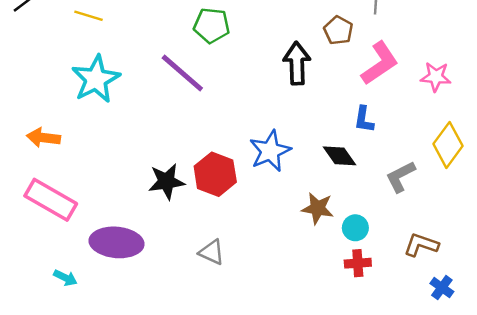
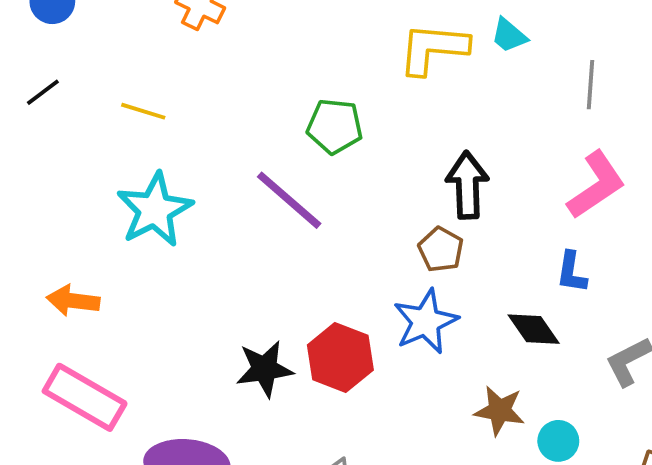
brown pentagon: (338, 30) -> (441, 250), moved

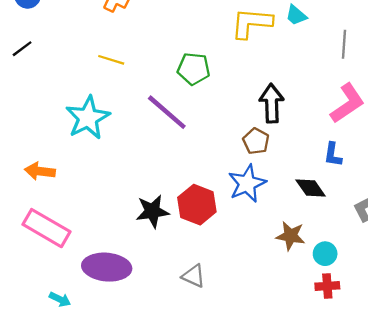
yellow line: (143, 111) -> (111, 60), moved

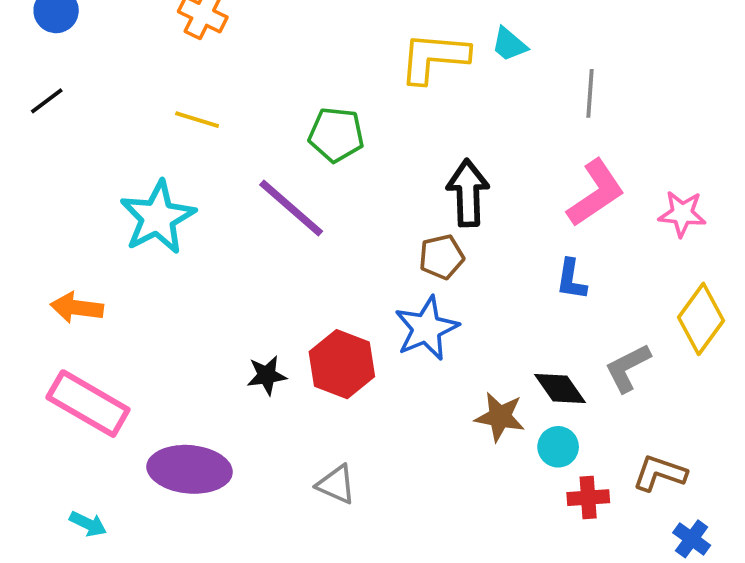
brown pentagon: (256, 141) -> (442, 257), turned 30
black diamond: (311, 188) -> (560, 389), moved
black star: (152, 211) -> (267, 375), size x0.7
red cross: (327, 286) -> (588, 498), moved
cyan arrow: (60, 299) -> (88, 524), moved

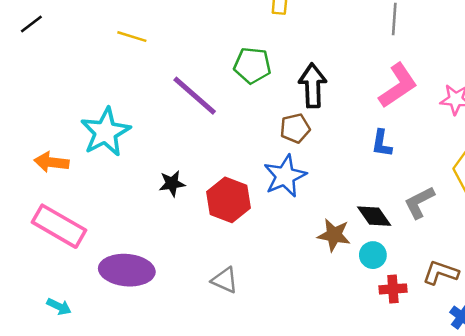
green pentagon: (336, 135) -> (252, 65), moved
cyan star: (158, 217) -> (105, 132), moved
black star: (267, 375) -> (172, 183), moved

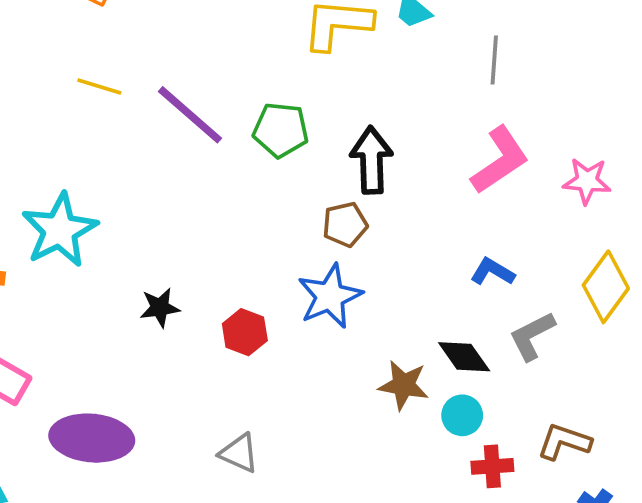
purple line: (195, 96) -> (190, 115), moved
blue L-shape: (382, 143) -> (492, 272), moved, turned 112
red hexagon: (228, 200) -> (245, 332), size x0.7

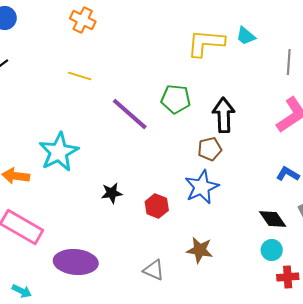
purple line: (190, 115) -> (130, 114), moved
brown star: (404, 385) -> (200, 250), moved

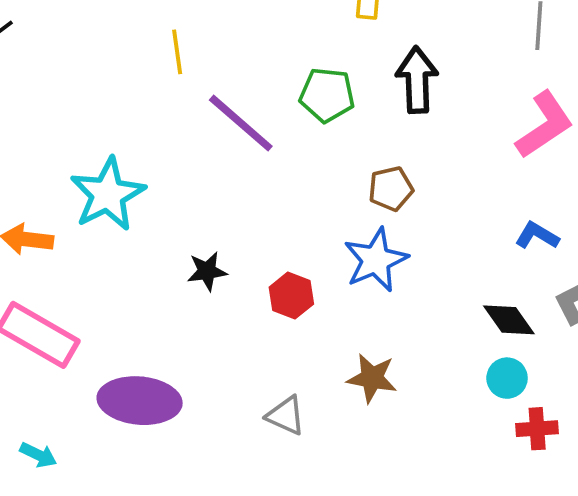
yellow line: (80, 76) -> (177, 52), moved, turned 65
black arrow: (224, 115) -> (417, 80), moved

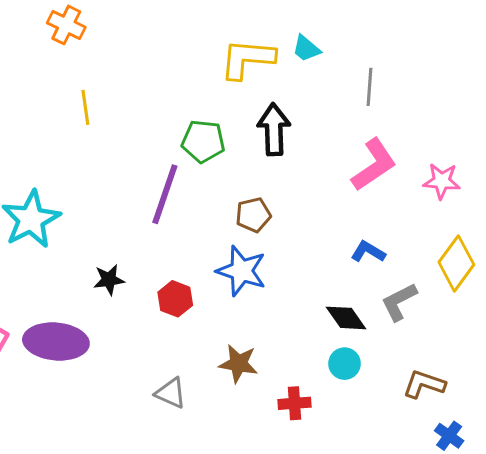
purple line: (241, 123) -> (165, 194), moved, turned 68
blue star: (376, 260) -> (241, 271), turned -30
purple ellipse: (140, 401) -> (56, 342), moved
red cross: (537, 429) -> (294, 403), moved

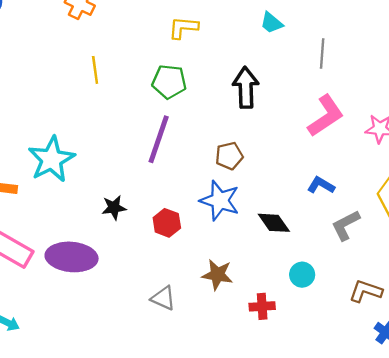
yellow L-shape: (247, 59) -> (183, 28), moved, size x0.7
green pentagon: (203, 141) -> (169, 82), moved
black diamond: (346, 318) -> (274, 223), moved

